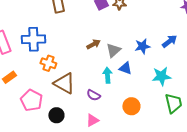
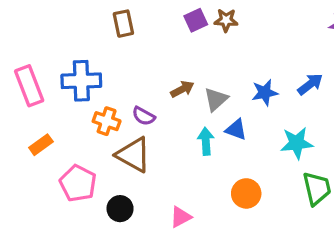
purple semicircle: (93, 95) -> (144, 116), moved

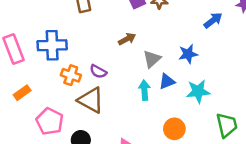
blue arrow: (310, 84) -> (213, 20), moved
brown arrow: (182, 89) -> (127, 39), moved
blue triangle: (236, 130) -> (167, 81), turned -42
cyan star: (297, 143) -> (198, 91), moved

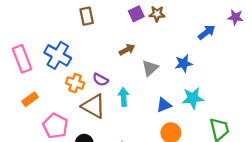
blue cross: (52, 45) -> (58, 55), turned 32
blue triangle: (167, 81) -> (164, 105), moved
cyan arrow: (144, 90) -> (124, 97), moved

